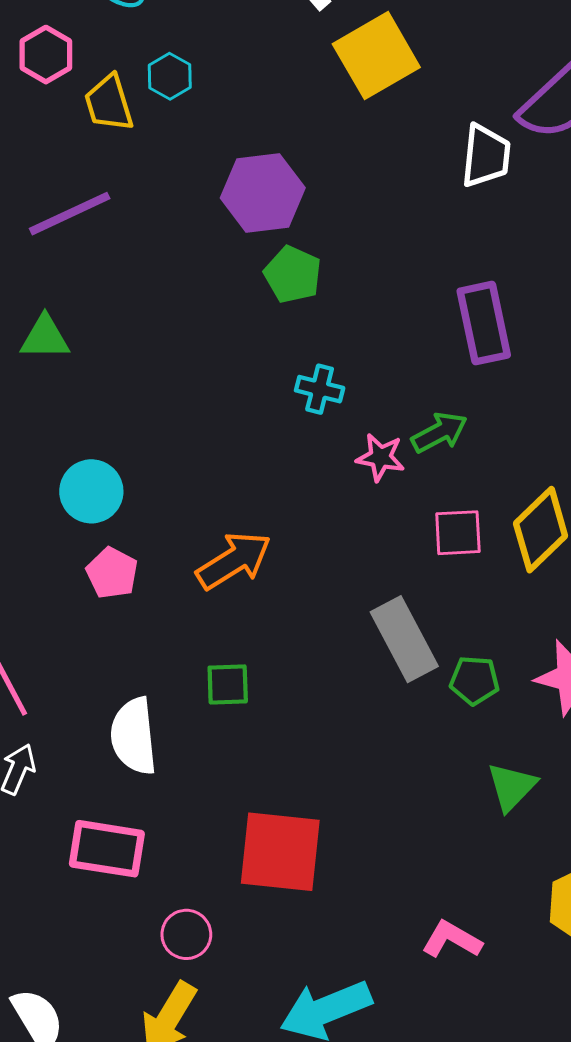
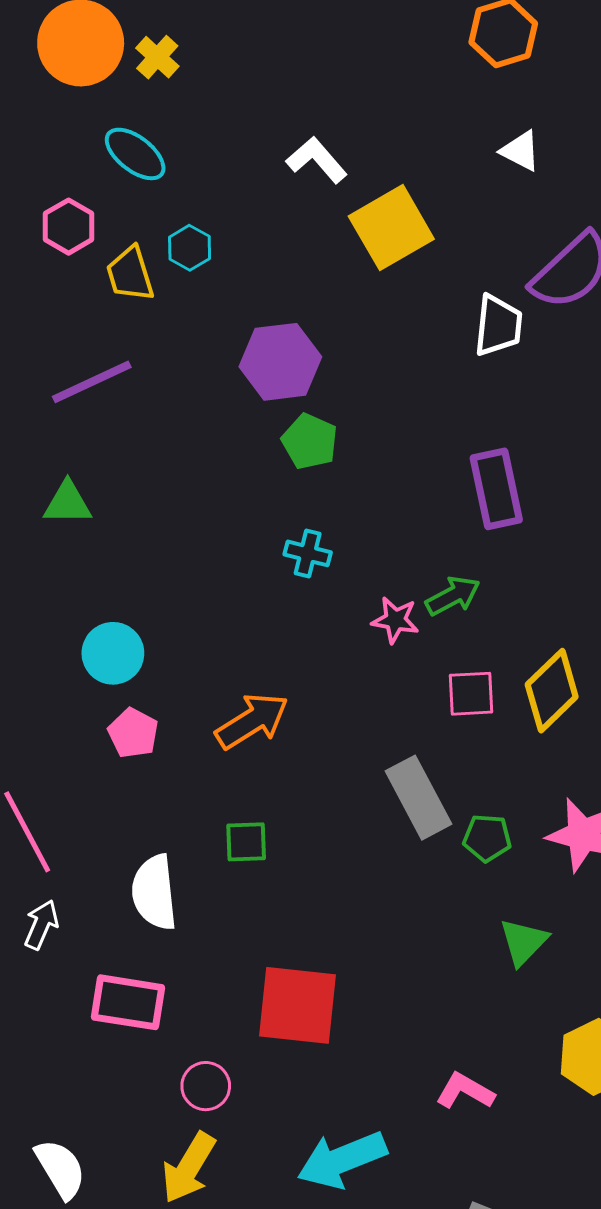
cyan cross: (320, 389) -> (308, 553), moved

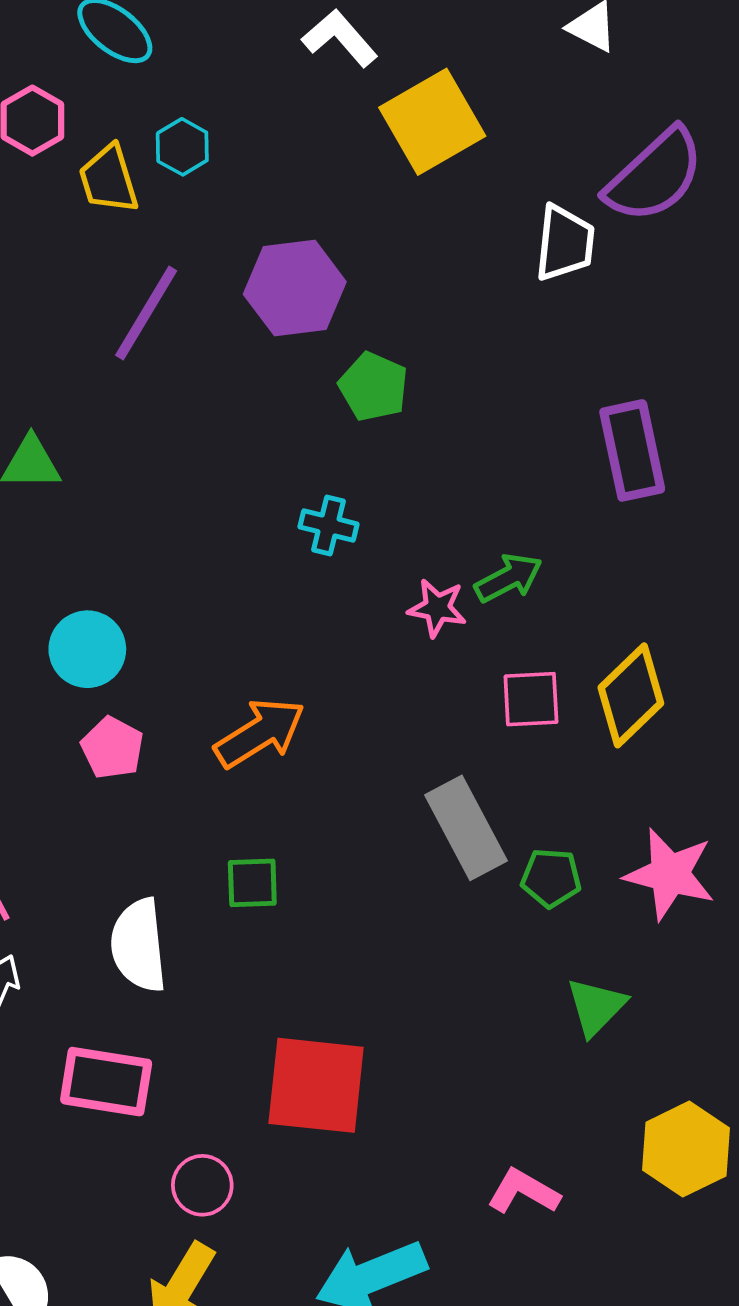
purple line: (92, 382) -> (146, 313), moved, turned -34
green pentagon: (310, 441) -> (374, 387), moved
purple rectangle: (496, 489) -> (632, 450), moved

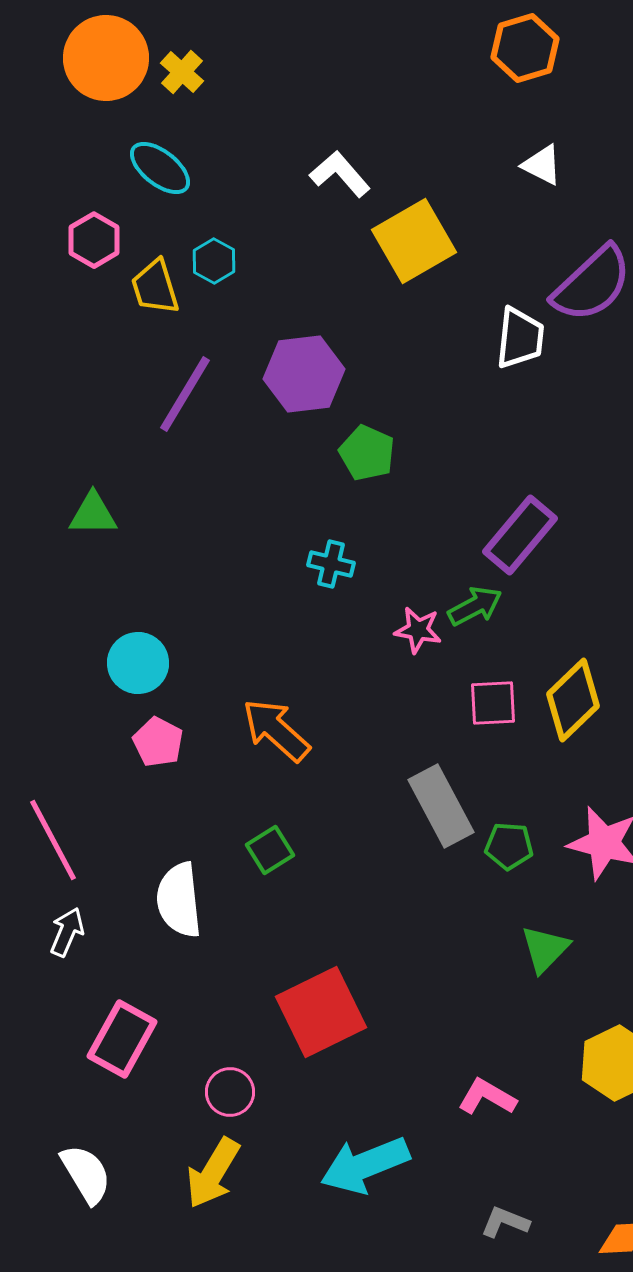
purple rectangle: (632, 450) -> (520, 535), moved, turned 52
orange arrow: (260, 733) -> (276, 730), turned -106
green square: (252, 883) -> (270, 850), turned -30
pink rectangle: (106, 1082) -> (122, 1039), moved, turned -70
red square: (316, 1085) -> (321, 1012), turned -32

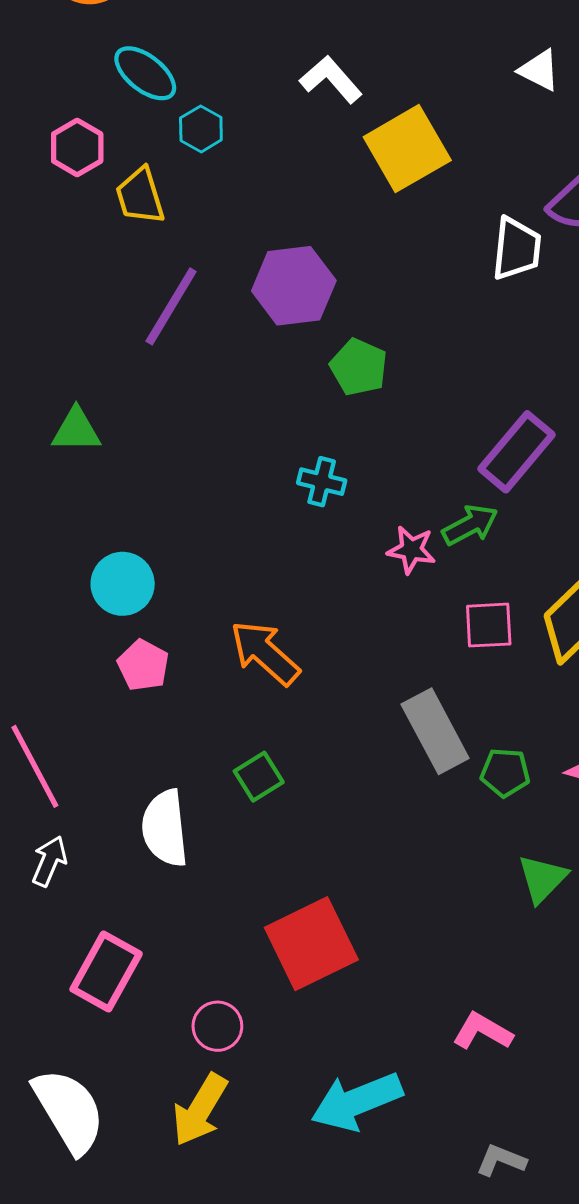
cyan hexagon: (214, 261) -> (201, 129), moved
white semicircle: (86, 1174) -> (69, 1111), size x1.4

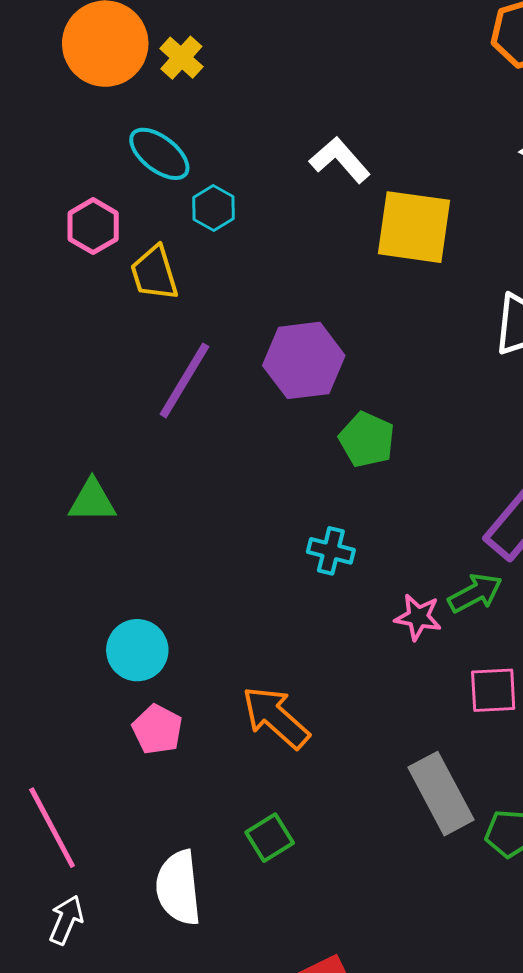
yellow square: (407, 149) -> (414, 227), turned 38

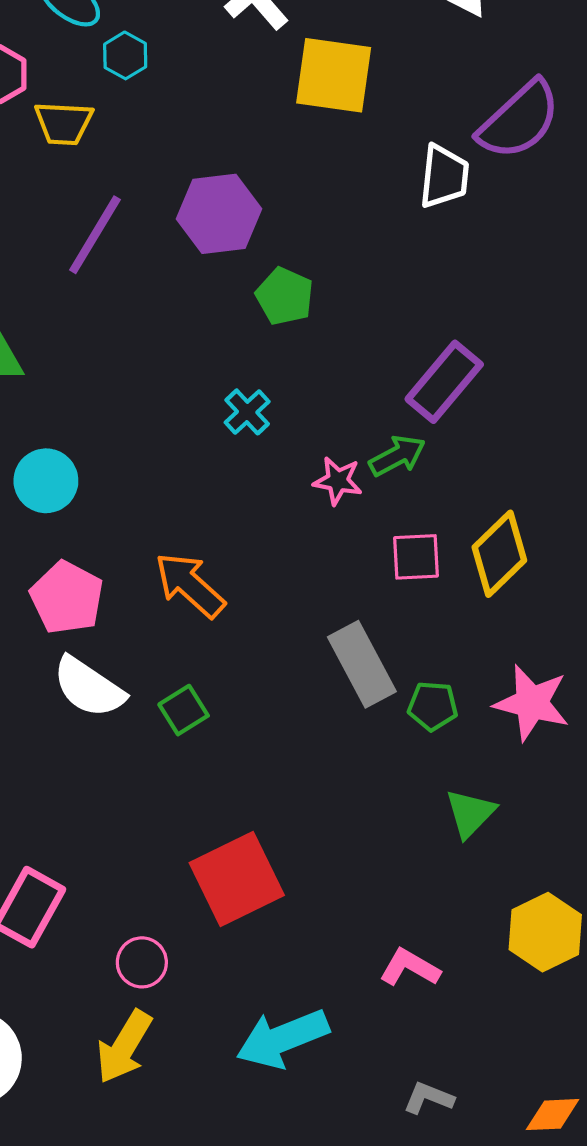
yellow trapezoid: (154, 273) -> (64, 123), turned -70
cyan cross: (331, 551) -> (247, 412), turned 33
cyan circle: (137, 650) -> (46, 481), moved
pink pentagon: (157, 729) -> (67, 598), size x1.4
white semicircle: (178, 888) -> (89, 687), moved, turned -50

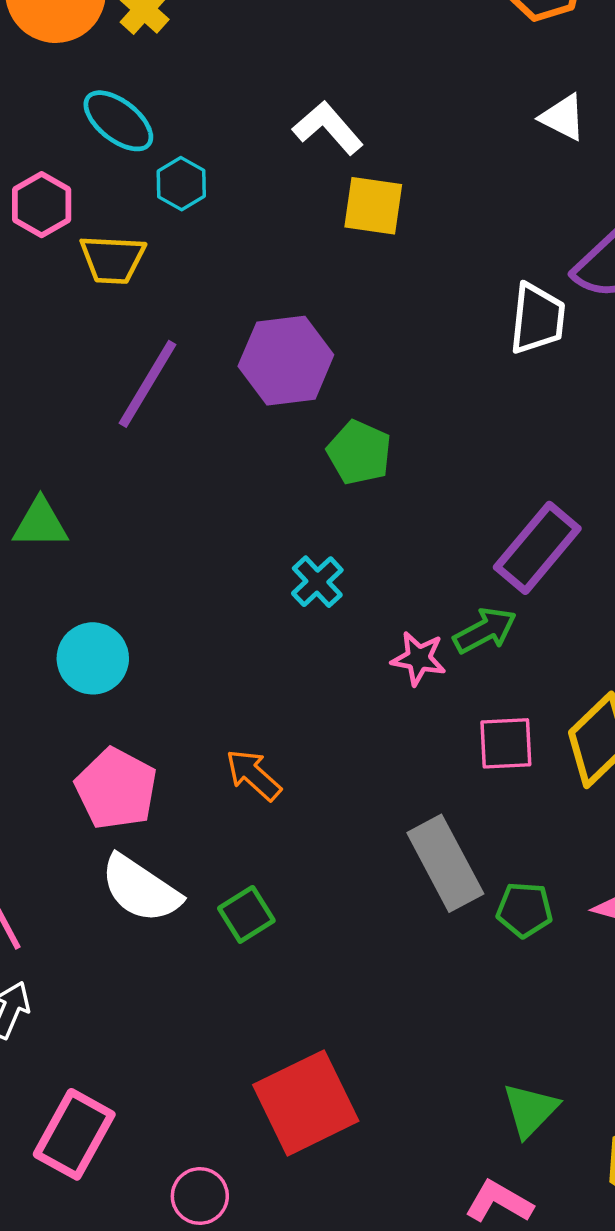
yellow square: (334, 75) -> (373, 206), moved, size x0.7
orange arrow: (190, 585) -> (253, 775), size x0.7
green triangle: (470, 813) -> (530, 1110), moved

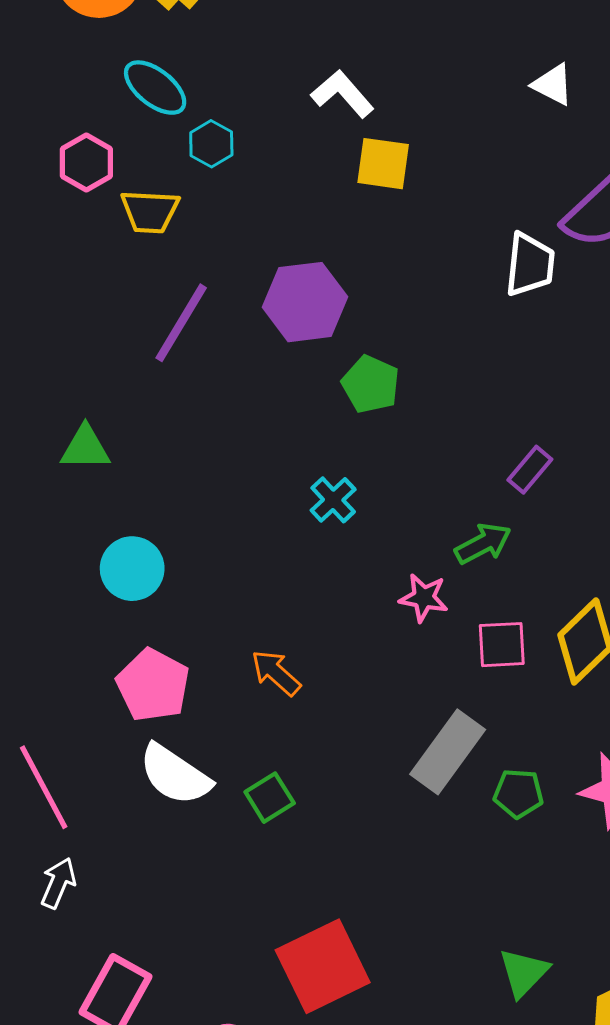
purple rectangle: (537, 548) -> (530, 470), size x0.6
pink star: (419, 658) -> (424, 598), moved
gray rectangle: (445, 863) -> (448, 752), turned 64

